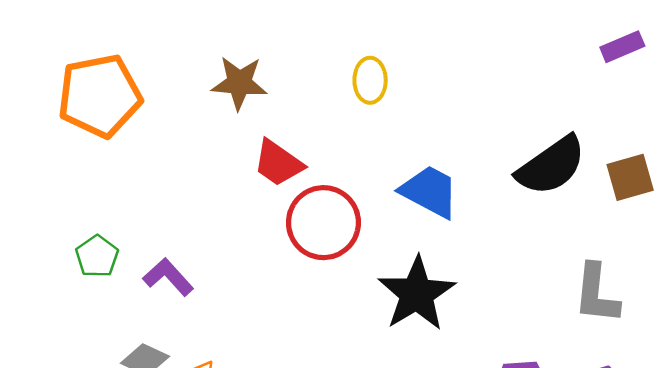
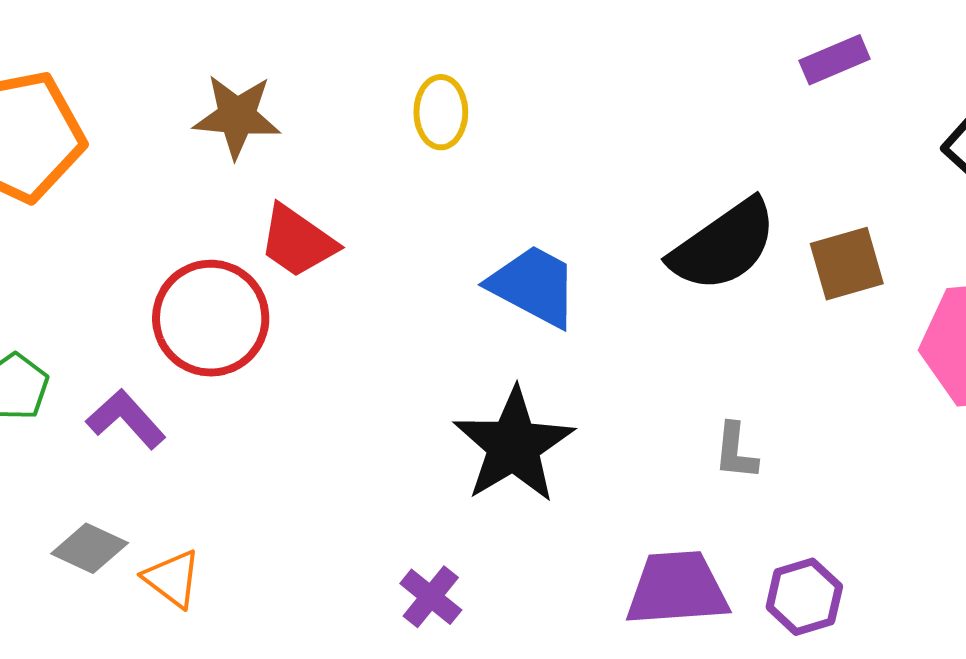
red circle: (323, 223) -> (211, 318), moved
gray L-shape: (596, 294) -> (736, 451), moved, size x0.6

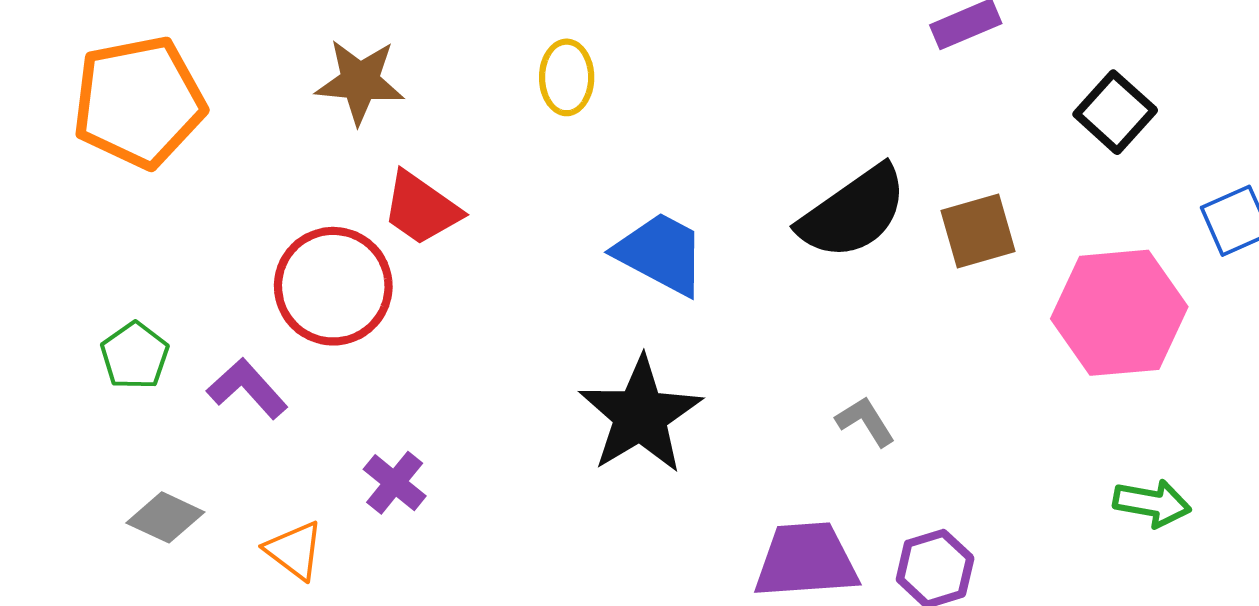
gray L-shape: (736, 451) -> (865, 421), turned 142
gray diamond: (90, 548) -> (165, 517), moved
purple cross: (431, 597) -> (395, 483), moved

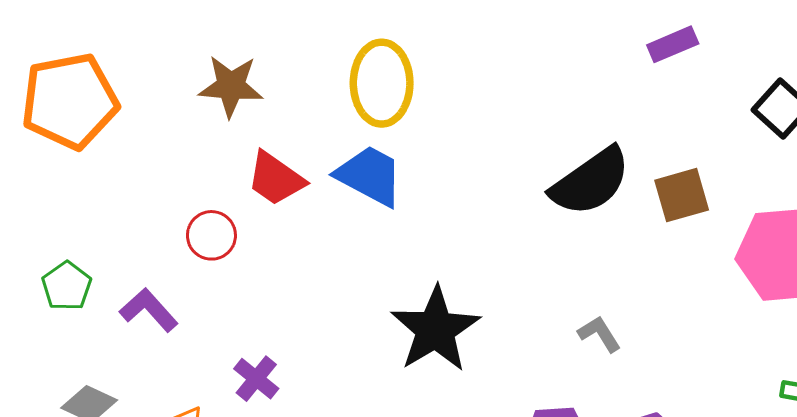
yellow ellipse: (567, 77) -> (382, 83), size x1.6
blue trapezoid: (661, 253) -> (370, 176), moved
red circle: (333, 286) -> (211, 235), size x0.6

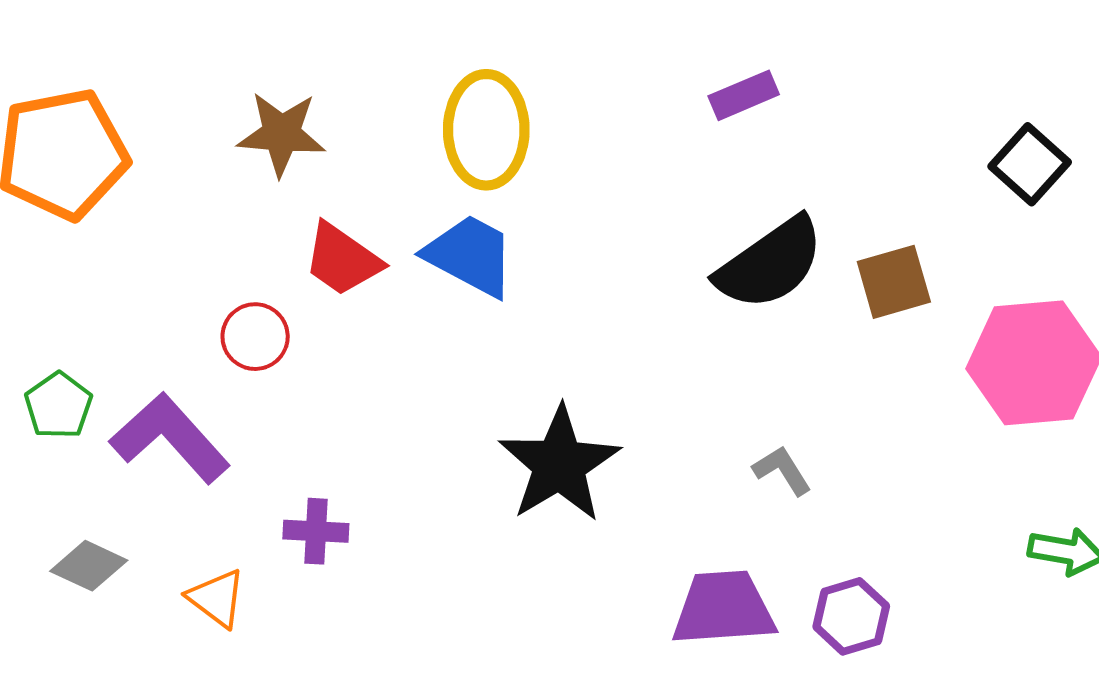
purple rectangle: (673, 44) -> (744, 95), moved
purple L-shape: (149, 310) -> (170, 438), size x1.5
purple cross: (256, 379) -> (316, 531), turned -36

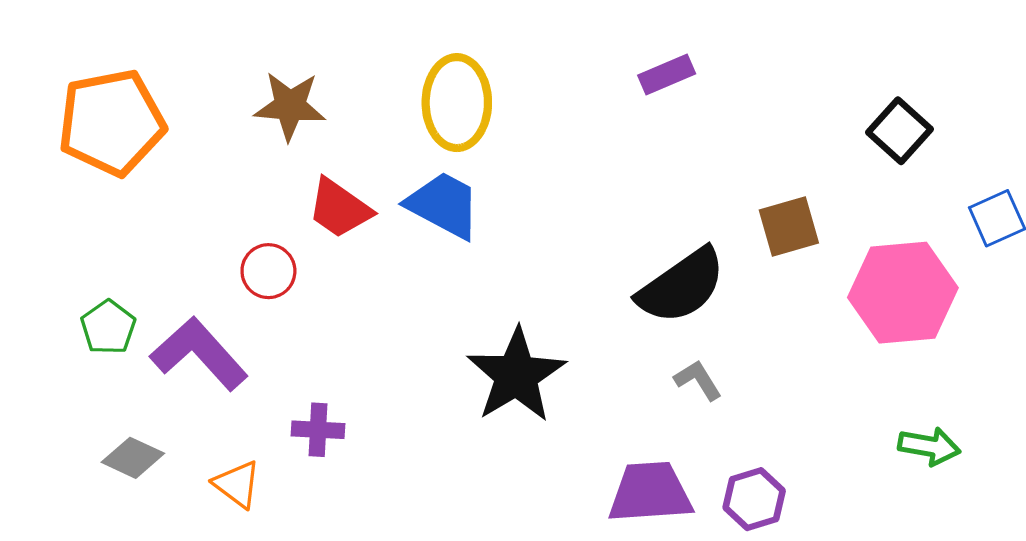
black semicircle: (770, 264) -> (681, 286), moved

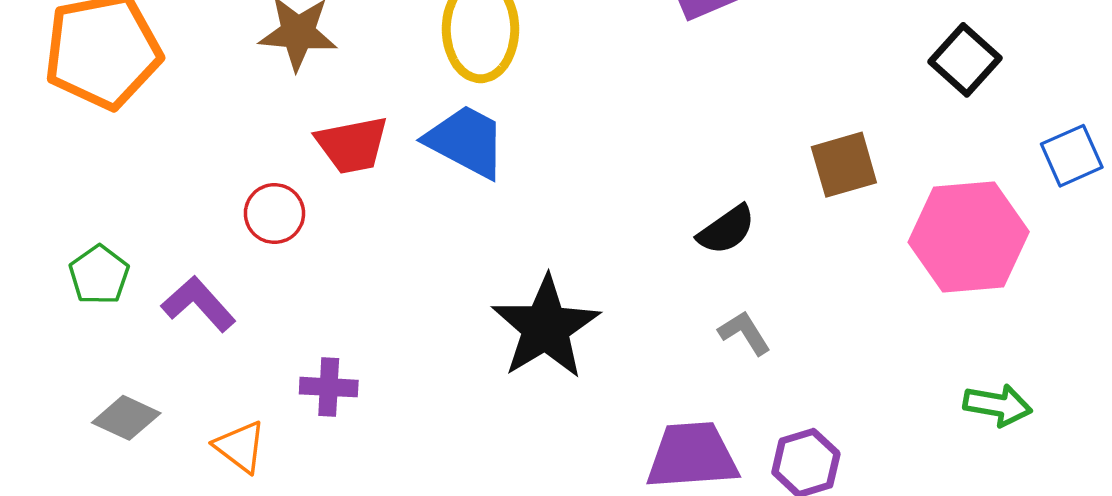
red trapezoid: (339, 208) -> (352, 145), turned -46
black semicircle: (681, 286) -> (726, 230), size x0.6
purple L-shape: (199, 354) -> (199, 304), size x0.7

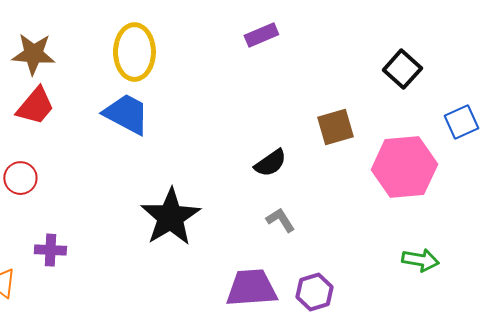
red trapezoid: (352, 145) -> (35, 106), moved, turned -39
red circle: (274, 214) -> (20, 178), moved

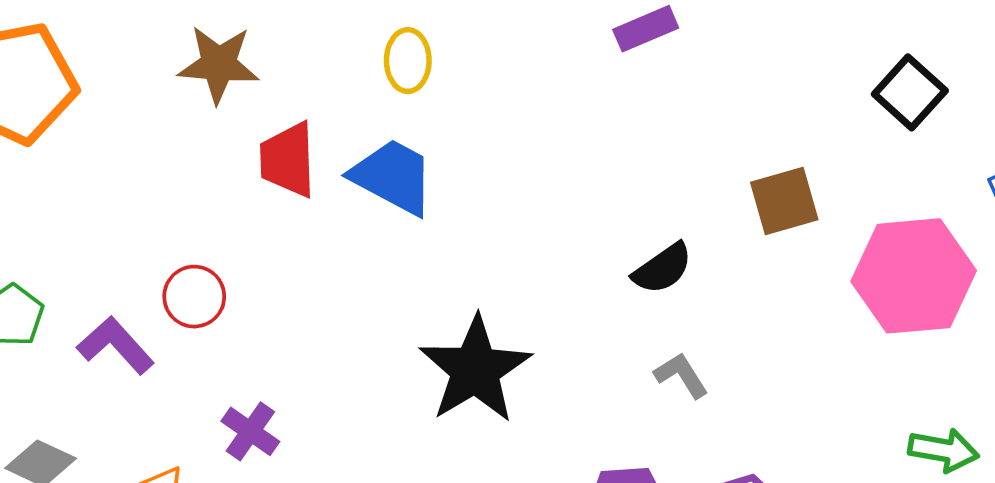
yellow ellipse: (134, 52) -> (408, 61), size x0.6
red trapezoid: (35, 106) -> (288, 160), moved, turned 138
purple cross: (50, 250) -> (250, 431), turned 32

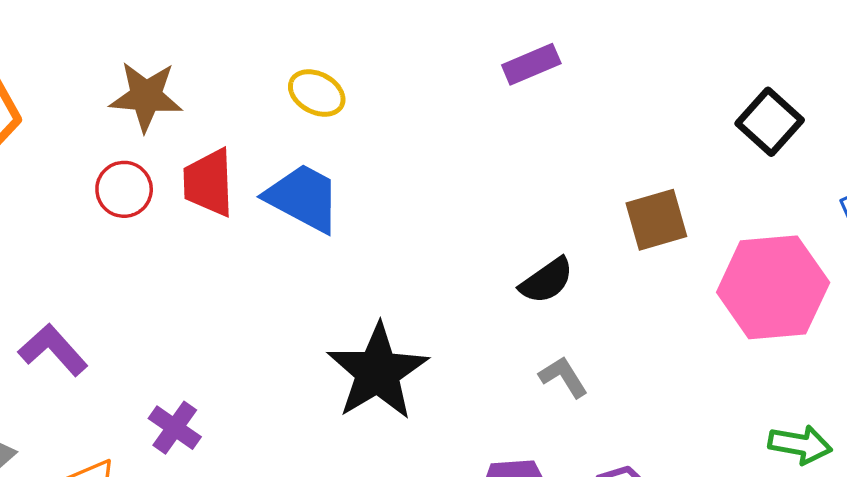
yellow ellipse: (408, 61) -> (317, 93), turned -62
red circle: (194, 297) -> (124, 189), moved

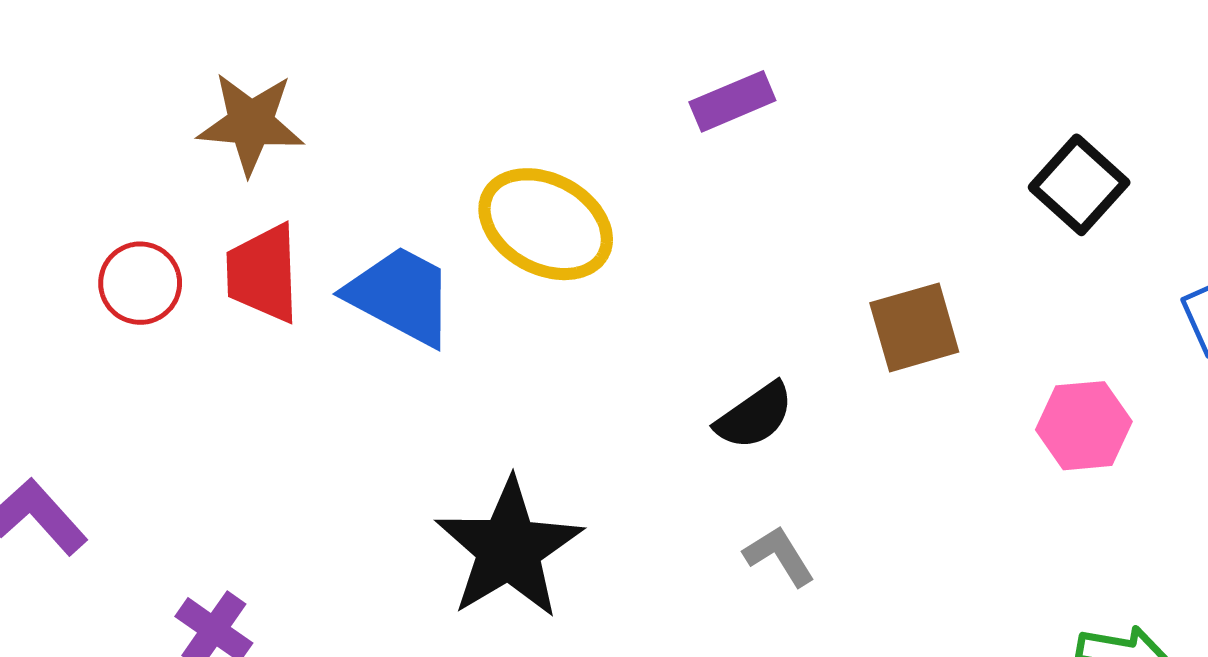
yellow ellipse: (317, 93) -> (546, 224), moved, size x1.6
brown star: (146, 96) -> (251, 123), moved
pink hexagon: (773, 287) -> (1084, 426), size x0.6

